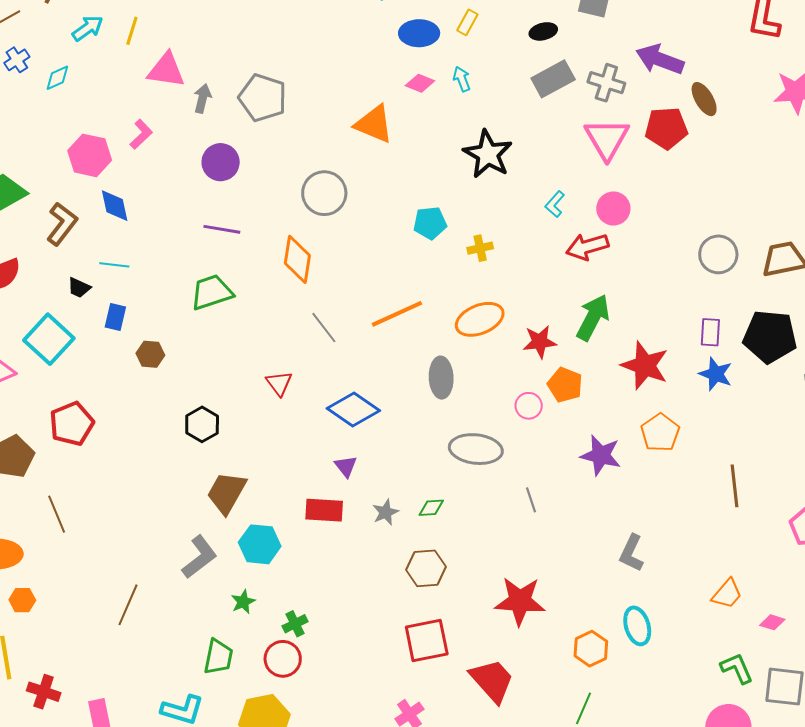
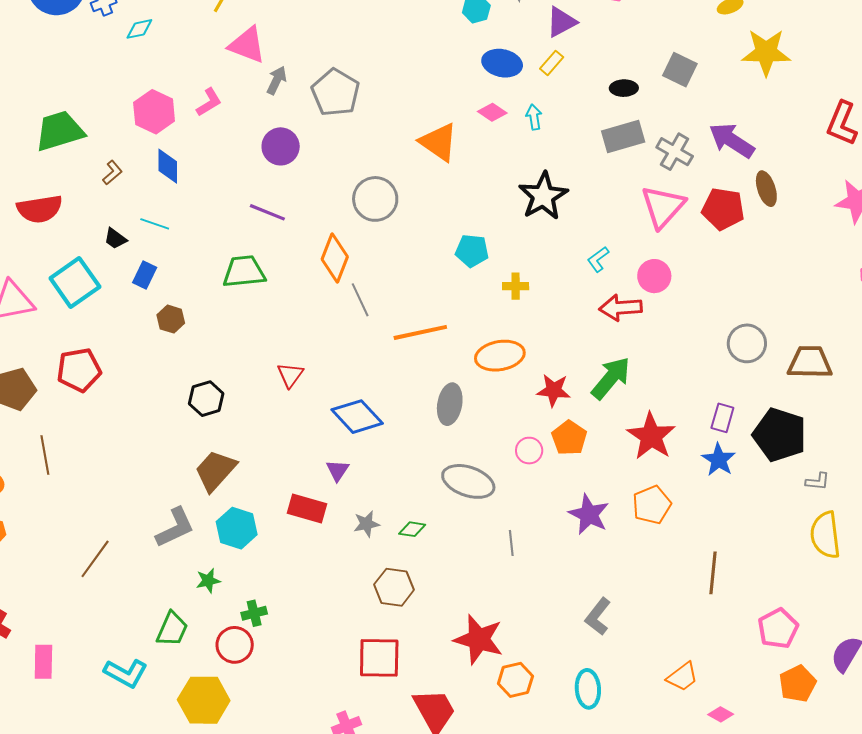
brown L-shape: (62, 224) -> (112, 173), size x0.6
gray line: (324, 328) -> (360, 300), moved
orange hexagon: (591, 649) -> (515, 680), moved

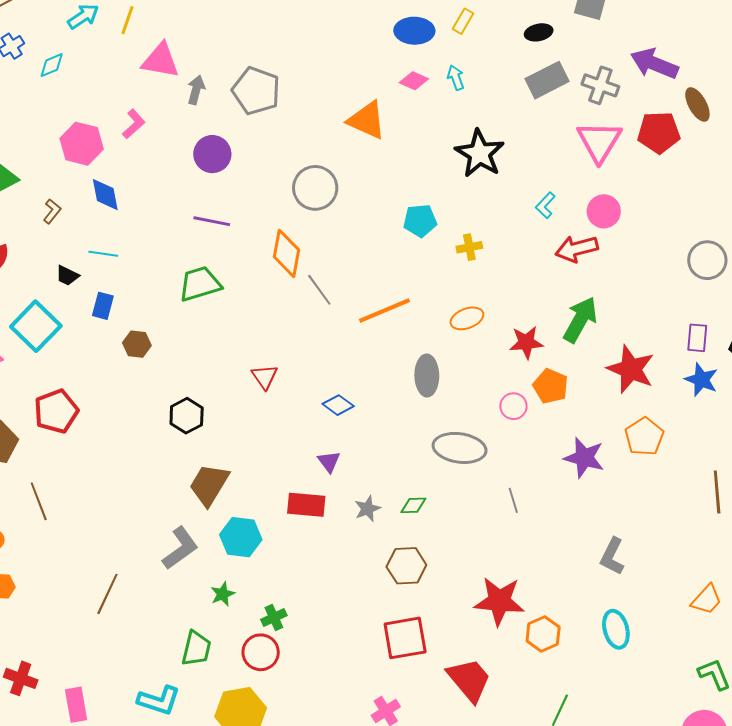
orange ellipse: (500, 356) -> (467, 318), size x0.7
blue diamond: (357, 417) -> (338, 405), size x0.6

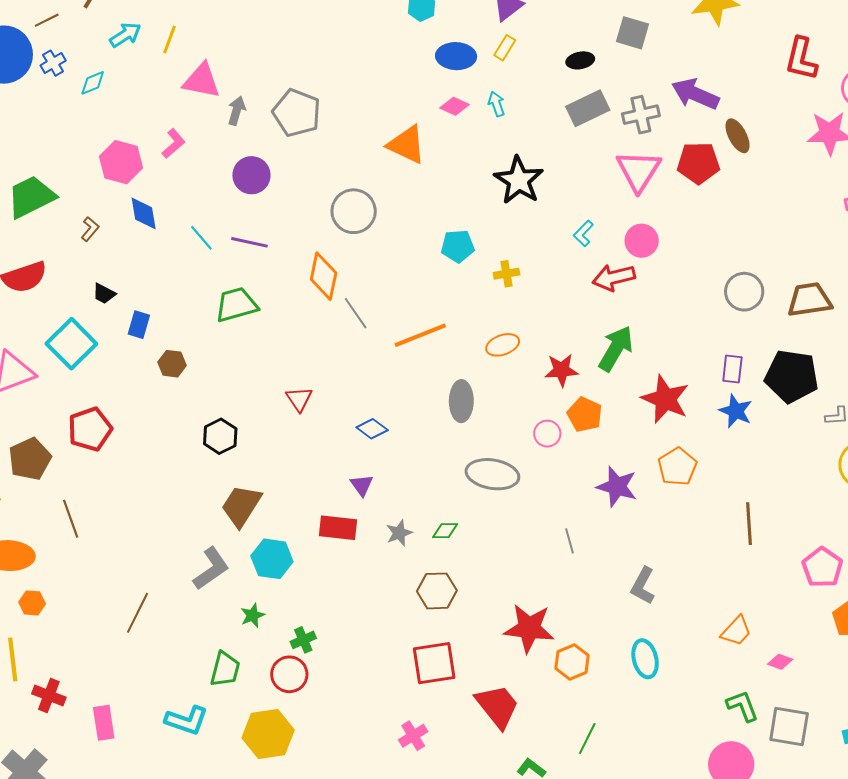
gray cross: (600, 85) -> (641, 115), turned -33
cyan line: (103, 254) -> (201, 238), moved, turned 40
gray line: (513, 500) -> (569, 541), moved

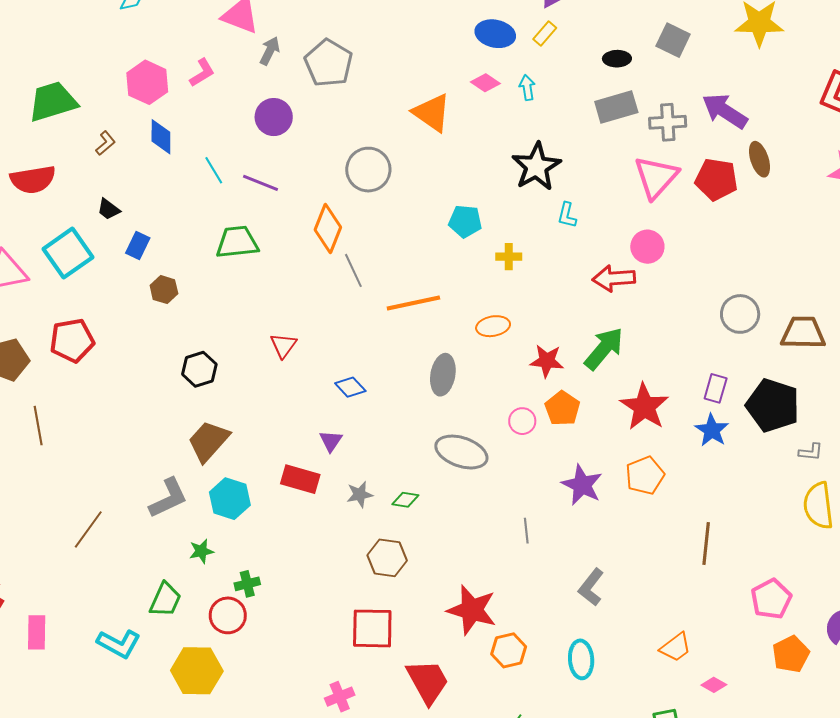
cyan L-shape: (583, 233) -> (567, 215), moved, turned -40

